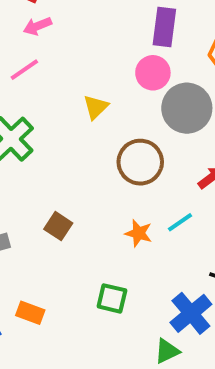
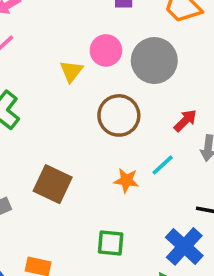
pink circle: (153, 73) -> (106, 50), moved
brown square: (58, 226) -> (53, 184), size x1.5

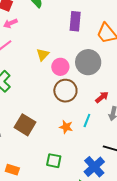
pink circle: (106, 50) -> (60, 67), moved
yellow triangle: (71, 71) -> (43, 55), moved
cyan line: (163, 165) -> (87, 120), turned -32

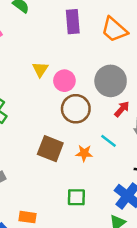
gray circle: (88, 62) -> (111, 81), moved
cyan line: (87, 120) -> (109, 141), turned -64
brown square: (25, 125) -> (50, 149), moved

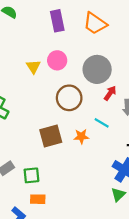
pink circle: (64, 81) -> (57, 60), moved
brown square: (50, 149) -> (51, 136), turned -30
green square: (76, 197) -> (31, 175), moved

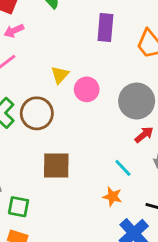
pink circle: (57, 60) -> (87, 89), moved
brown circle: (69, 98) -> (37, 113), moved
orange star: (81, 136) -> (112, 196), moved

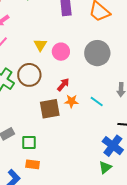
red arrow: (144, 135) -> (63, 85), moved
orange star: (112, 196) -> (71, 101), moved

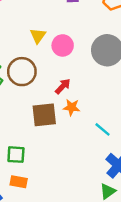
cyan line: (97, 101) -> (103, 129), moved

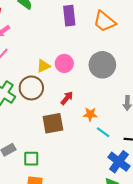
yellow triangle: (38, 36) -> (43, 66), moved, turned 32
orange star: (71, 107) -> (90, 114), moved

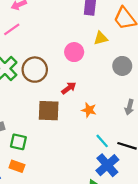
gray circle: (102, 65) -> (122, 66), moved, size x0.7
yellow triangle: (43, 66) -> (101, 38), moved
cyan line: (103, 132) -> (102, 141), moved

